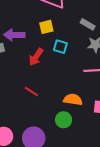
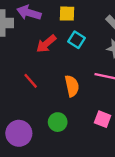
orange semicircle: (73, 100) -> (72, 86), moved, turned 54

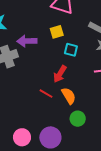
red arrow: (46, 44) -> (60, 74), moved
orange semicircle: (72, 86) -> (69, 96), moved

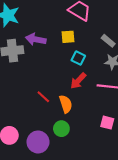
red arrow: (60, 74) -> (78, 81), moved
green circle: (78, 119) -> (61, 129), moved

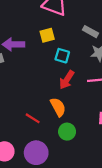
red line: (43, 97) -> (33, 118), moved
green circle: (61, 129) -> (67, 132), moved

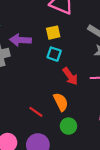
cyan square: (62, 56) -> (54, 54), moved
red arrow: (67, 80) -> (70, 76), turned -72

